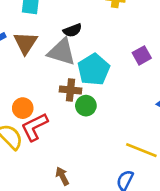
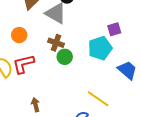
cyan pentagon: (94, 70) -> (100, 48), moved
orange circle: (23, 108) -> (19, 35), moved

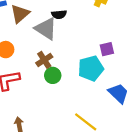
brown cross: (56, 43) -> (44, 60), turned 35

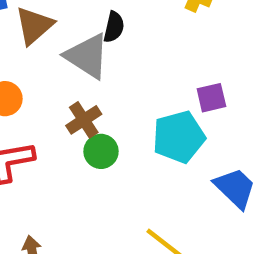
black semicircle: (59, 14) -> (114, 27), turned -72

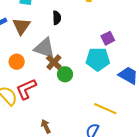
gray triangle: (87, 56) -> (44, 48), moved
cyan pentagon: (179, 137) -> (98, 59), turned 30

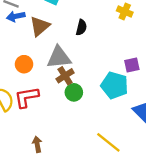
gray triangle: (44, 48) -> (59, 57), turned -40

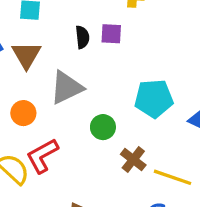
purple square: (132, 65) -> (111, 34), moved, turned 35
brown cross: (65, 76) -> (133, 160), moved

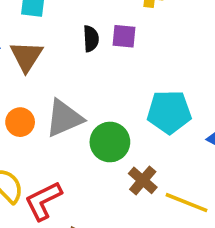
gray triangle: (67, 88) -> (64, 118), moved
green circle: (103, 127) -> (110, 142), size x1.4
red L-shape: (42, 156) -> (43, 201), moved

